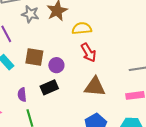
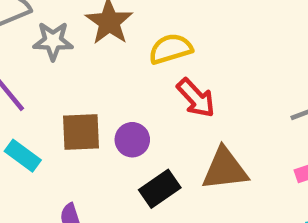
black rectangle: (49, 87) -> (160, 189), moved

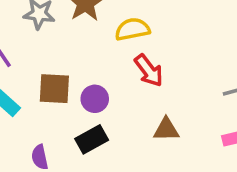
brown triangle: (225, 169) -> (166, 129), size x0.7
black rectangle: (160, 189) -> (92, 139), moved

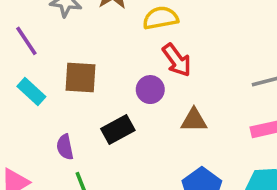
purple circle: (95, 99) -> (150, 90), moved

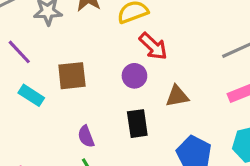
black rectangle: (118, 130) -> (137, 124), moved, turned -60
purple semicircle: (65, 147) -> (86, 136), moved

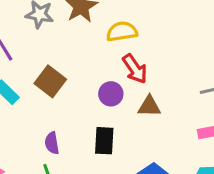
brown square: (72, 76) -> (50, 81), turned 32
brown triangle: (177, 96) -> (149, 106), moved

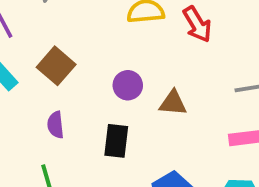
red arrow: (135, 69) -> (197, 24), moved
purple semicircle: (52, 143) -> (56, 125), moved

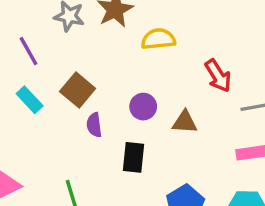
red arrow: (197, 24) -> (218, 76), moved
purple semicircle: (56, 125) -> (94, 125), moved

